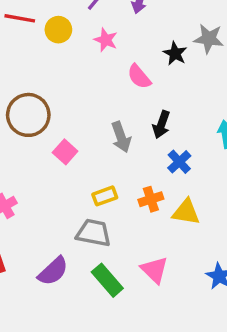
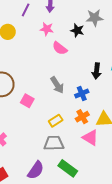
pink star: (106, 40) -> (47, 29), moved
black arrow: (161, 125) -> (97, 71), moved
blue cross: (179, 162) -> (82, 93), moved, turned 32
pink triangle: (154, 270) -> (90, 138), moved

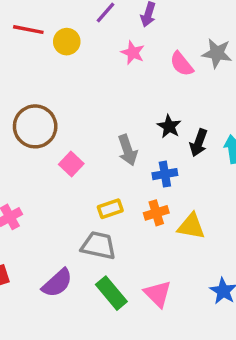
black star: (77, 30) -> (169, 126), moved
pink semicircle: (60, 48) -> (182, 64), moved
pink triangle: (90, 138) -> (158, 294), moved

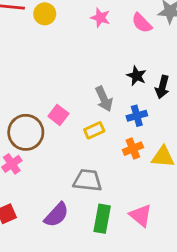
brown circle: (35, 126) -> (26, 132), moved
yellow rectangle: (110, 209) -> (94, 130), moved
green rectangle: (111, 293) -> (102, 219), turned 56

